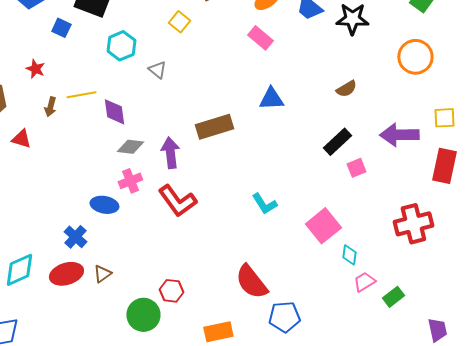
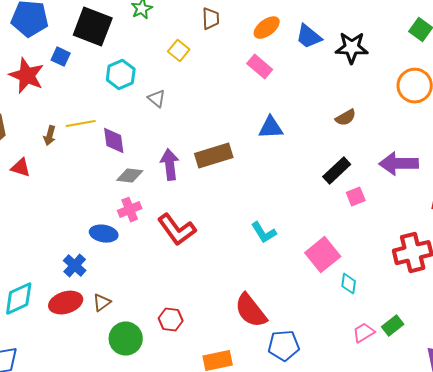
red star: (35, 69) -> (27, 76), moved, size x1.8
purple arrow: (170, 153) -> (170, 165), moved
pink trapezoid: (364, 282) -> (364, 333), moved
green circle: (143, 315) -> (126, 339), moved

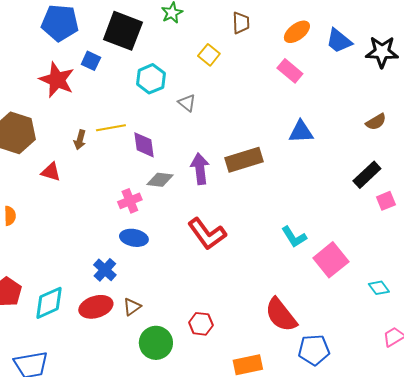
pink cross: (130, 210) -> (130, 201), moved
pink square: (323, 255) -> (331, 260), moved
cyan diamond: (349, 284) -> (379, 288), turned -45

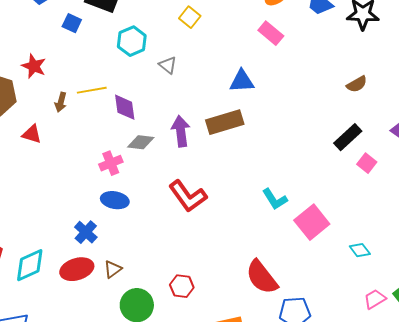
red star: (57, 80) -> (34, 66), moved, size x0.7
blue triangle: (301, 132) -> (242, 81), moved
pink square: (386, 201) -> (367, 163), turned -30

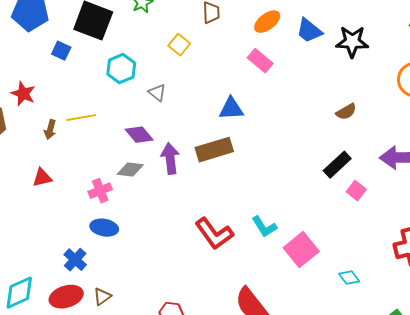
purple diamond: (125, 107) -> (139, 135), moved, turned -32
red triangle: (32, 134) -> (42, 178), moved, turned -30
red L-shape: (188, 196) -> (214, 234), moved

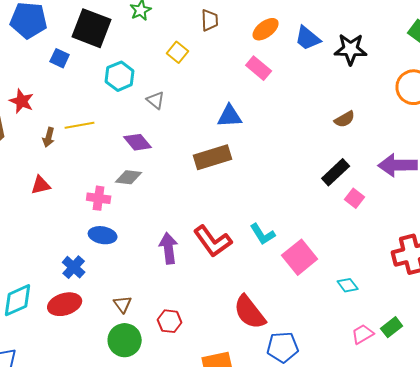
purple arrow: (170, 159) -> (169, 248), moved
pink cross: (100, 191) -> (99, 198), turned 30
brown triangle: (102, 297) -> (123, 304), moved, turned -30

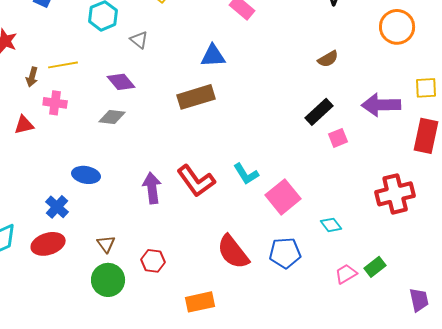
pink cross: (99, 198) -> (55, 103), moved
pink square: (355, 198) -> (338, 138), turned 30
blue pentagon: (283, 347) -> (285, 253), moved

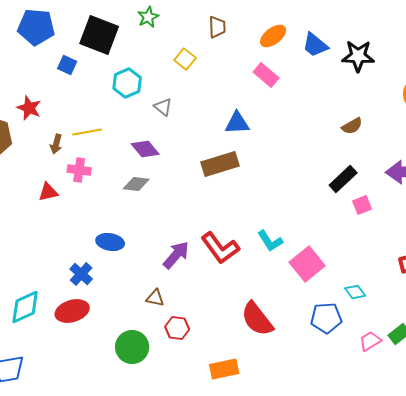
purple arrow: (152, 188) -> (176, 255), turned 48
brown triangle: (106, 244) -> (155, 298), moved, turned -42
blue pentagon: (285, 253) -> (326, 318), moved

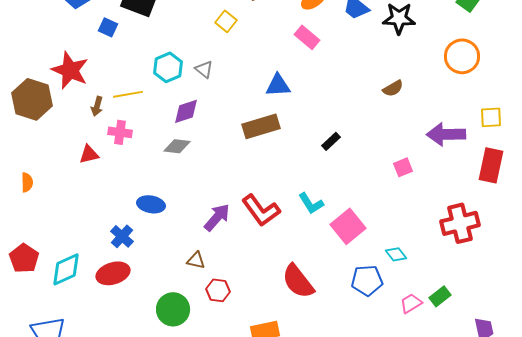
cyan hexagon: (127, 83) -> (168, 67), moved
red star: (29, 108) -> (70, 70), size x1.5
purple diamond: (145, 149) -> (186, 111), turned -68
black rectangle: (343, 179) -> (331, 141), moved, size x0.7

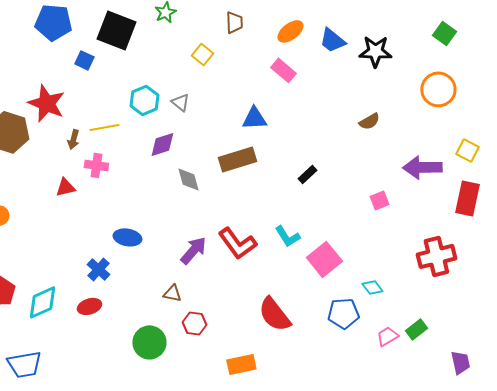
yellow square: (491, 117) -> (467, 150), turned 30
gray diamond: (177, 146) -> (188, 179), moved, turned 68
red ellipse: (113, 273) -> (89, 306), size x0.7

